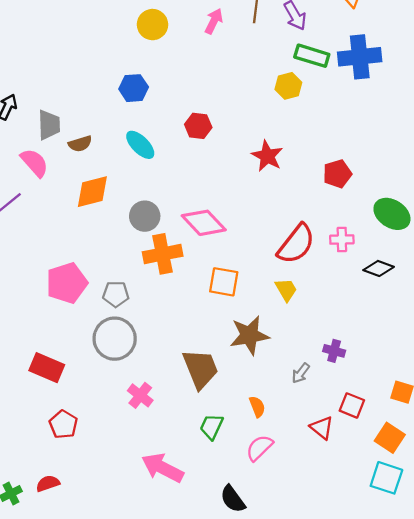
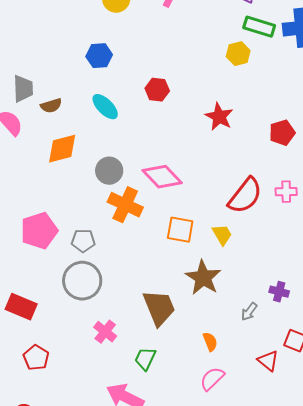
orange cross: (163, 254) -> (125, 205), turned 36
yellow trapezoid: (286, 290) -> (222, 235), moved
brown star: (249, 335) -> (203, 278), turned -30
green trapezoid: (212, 427) -> (145, 359), moved

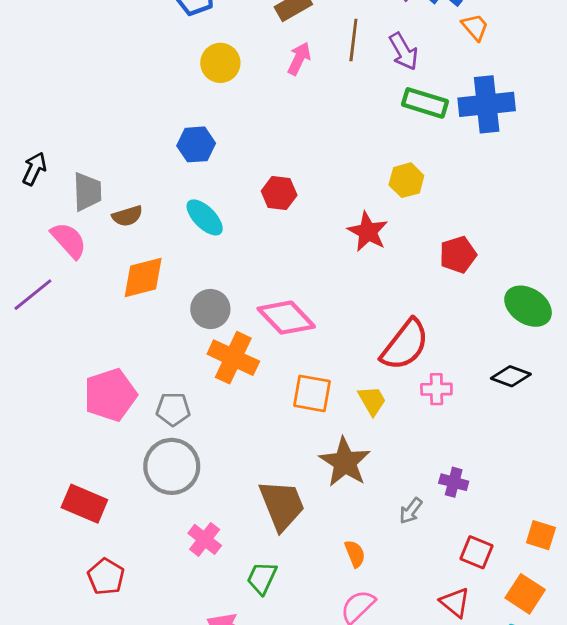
yellow hexagon: (238, 54) -> (406, 180), moved
pink cross: (286, 192) -> (436, 389), moved
red triangle: (268, 361) -> (455, 602), moved

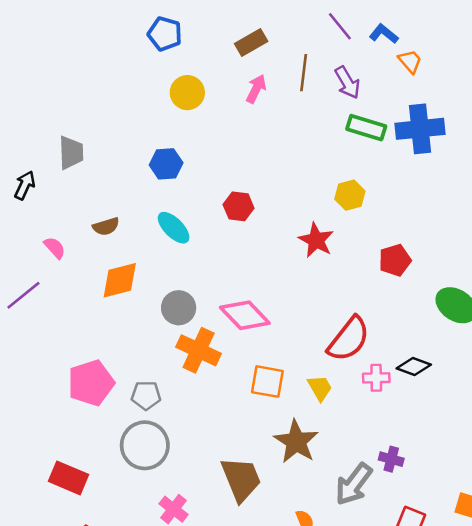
gray trapezoid: (87, 192) -> (71, 153), moved
pink semicircle: (69, 240) -> (55, 248), size x0.7
black diamond: (511, 376) -> (414, 367), moved
gray arrow: (411, 511) -> (354, 484), size x1.8

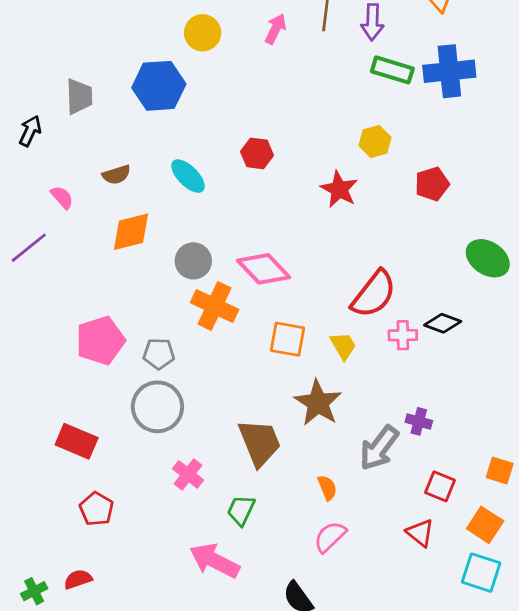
purple arrow: (347, 83) -> (372, 22), turned 32
blue hexagon: (166, 164) -> (159, 86), moved, size x1.5
red pentagon: (395, 260) -> (432, 184), moved

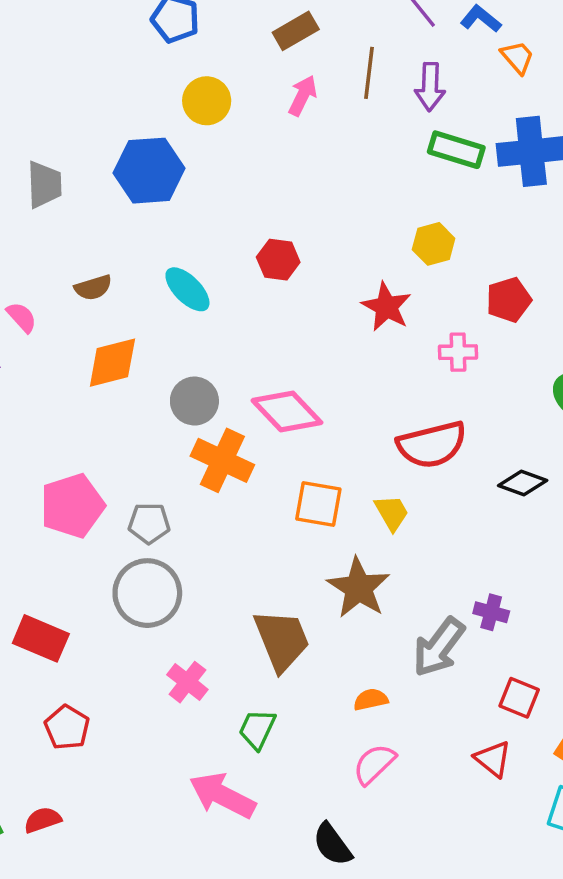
red semicircle: (374, 294) -> (432, 445), turned 38
pink cross: (403, 335) -> (458, 352), moved
orange semicircle: (327, 488) -> (371, 699), turned -80

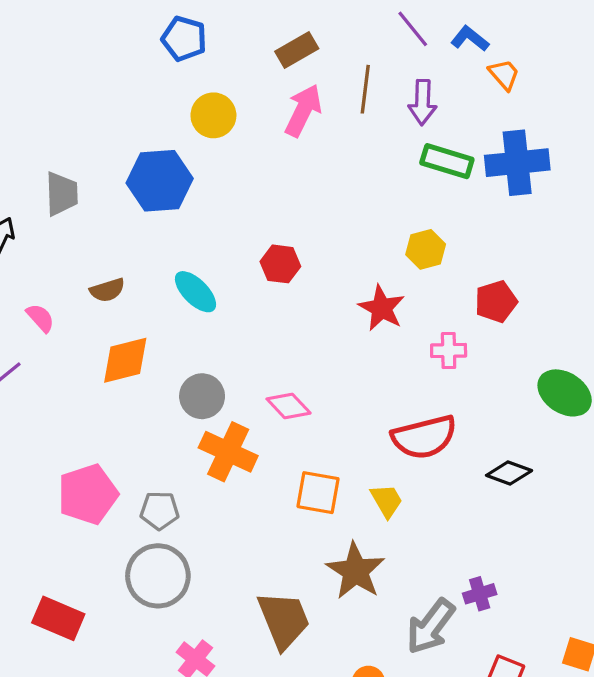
pink arrow: (303, 96) -> (303, 110), size x1.4
pink diamond: (287, 411) -> (289, 406), size x0.7
purple cross: (491, 612) -> (480, 594), turned -32

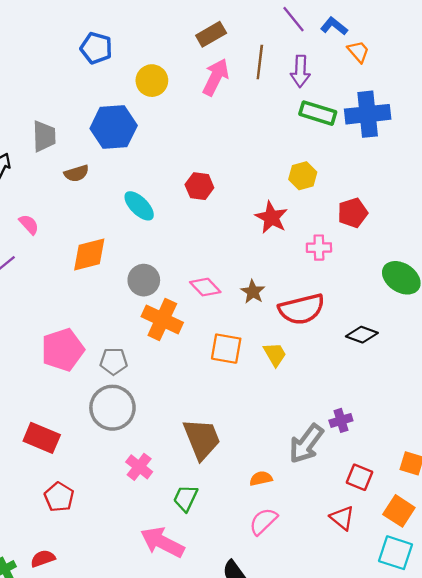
blue pentagon: (184, 39) -> (96, 48), moved
brown semicircle: (107, 290) -> (76, 173), moved
brown star: (356, 571) -> (253, 292), moved, size x0.6

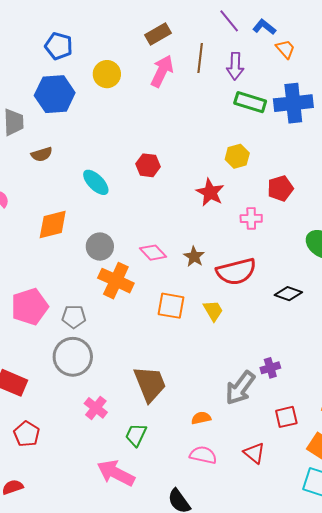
blue hexagon: (114, 127) -> (55, 94), moved
red square: (360, 477) -> (286, 417), turned -35
red triangle: (342, 518) -> (254, 453), moved
pink semicircle: (263, 521) -> (203, 455), turned 56

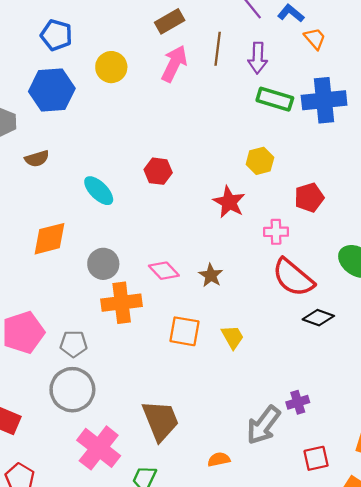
red semicircle: (236, 272) -> (293, 278), moved, turned 54
orange cross: (116, 281) -> (122, 303), turned -32
pink cross: (96, 408) -> (99, 448), size x1.6

